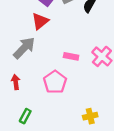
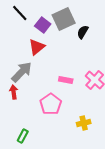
red arrow: (16, 82) -> (14, 92), moved
yellow cross: (90, 116) -> (84, 123), moved

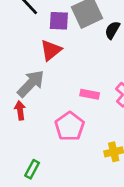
purple square: (43, 25) -> (59, 21), turned -35

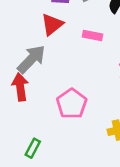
pink rectangle: (90, 94) -> (93, 36), moved
red arrow: (20, 110) -> (20, 87), size x1.4

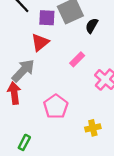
pink rectangle: (93, 36) -> (77, 59), moved, turned -56

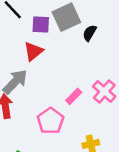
pink rectangle: (77, 59) -> (74, 96), moved

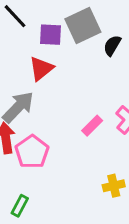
pink pentagon: (50, 121) -> (32, 152), moved

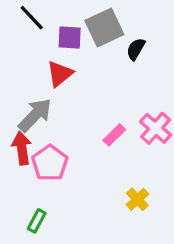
yellow cross: (114, 186) -> (137, 199), turned -30

